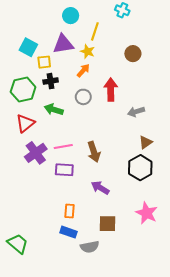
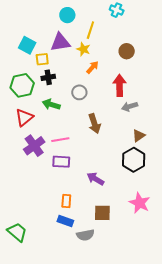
orange arrow: (83, 70) -> (92, 67), moved
red arrow: (111, 90) -> (120, 85), moved
brown arrow: (94, 152) -> (94, 124), moved

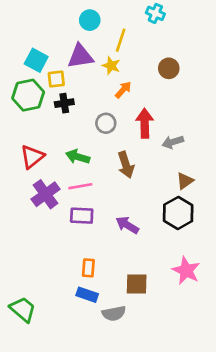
green hexagon: (22, 85) -> (28, 95), moved
red arrow: (120, 85) -> (145, 123), moved
green arrow: (51, 104) -> (78, 157), moved
purple arrow: (95, 179) -> (127, 225), moved

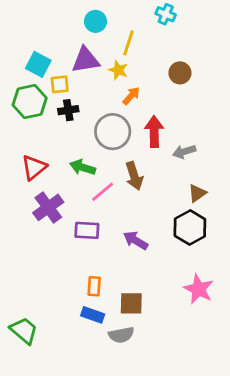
gray circle: (106, 123) -> (113, 132), size x1.6
pink line: (80, 186) -> (103, 192), moved, turned -30
brown square: (137, 284) -> (131, 303), moved

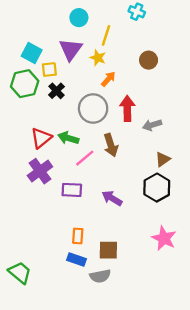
purple triangle: (85, 60) -> (71, 49), turned -45
black cross: (68, 110) -> (56, 91), turned -35
red triangle: (34, 167) -> (41, 138), moved

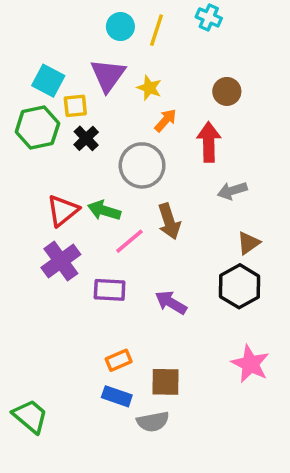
yellow line: (106, 35) -> (156, 30), moved
red arrow: (127, 108) -> (209, 142), moved
orange rectangle: (78, 236) -> (119, 360), turned 63

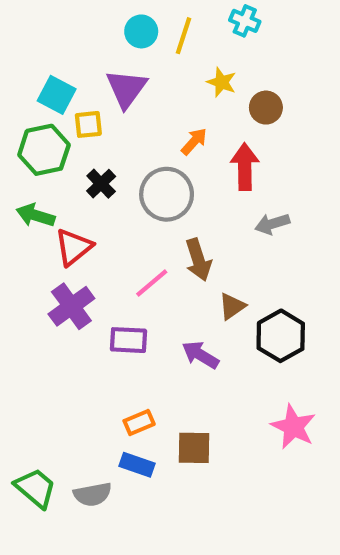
yellow star: (149, 88) -> (222, 82), moved
black cross: (86, 138) -> (101, 184), moved
green arrow: (104, 211) -> (36, 215), moved
brown triangle: (248, 243) -> (232, 306), moved
gray semicircle: (153, 422) -> (93, 494), moved

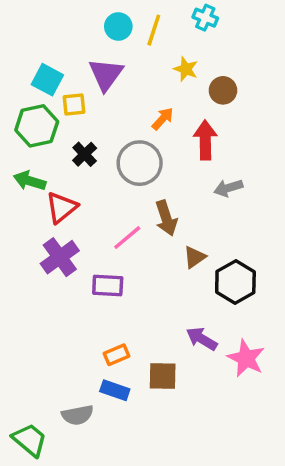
purple arrow: (200, 355) -> (202, 339), moved
green trapezoid: (36, 488) -> (30, 440), moved

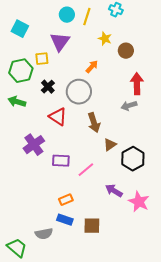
cyan square: (47, 80) -> (20, 29), moved
red arrow: (205, 140) -> (137, 84), moved
red triangle: (62, 207) -> (58, 117), moved, turned -48
pink line: (127, 238) -> (86, 170), moved
brown square: (163, 376) -> (92, 226), moved

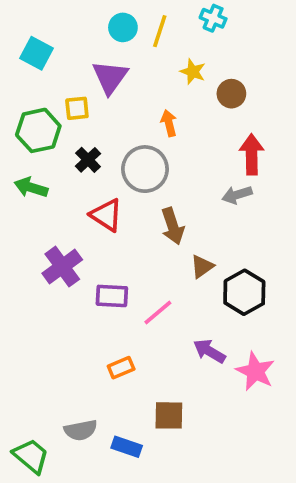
orange arrow: (92, 67) -> (169, 123), turned -56
blue rectangle: (65, 220) -> (127, 447), moved

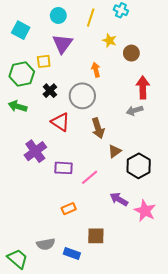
cyan circle: (123, 27) -> (58, 15), moved

